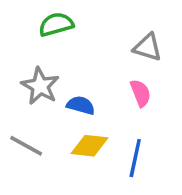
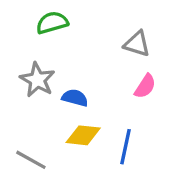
pink semicircle: (140, 93) -> (145, 86), moved, turned 55
gray line: (26, 146) -> (31, 160), moved

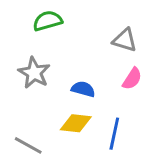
blue semicircle: (75, 98) -> (83, 89), moved

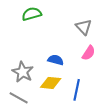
gray triangle: (125, 40) -> (84, 27), turned 30
gray star: (34, 73) -> (23, 72), moved

